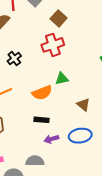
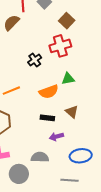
black cross: (14, 58) -> (35, 60), moved
brown triangle: (83, 105) -> (72, 112), moved
blue ellipse: (80, 136) -> (81, 156), moved

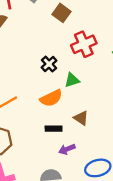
red cross: (60, 46) -> (84, 44), moved
black cross: (35, 60) -> (49, 64), moved

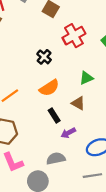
green triangle: (72, 80) -> (86, 78), moved
black rectangle: (54, 129) -> (54, 115), turned 64

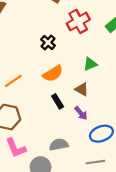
purple arrow: (68, 133) -> (81, 113), moved, turned -104

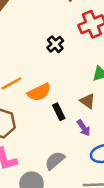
orange semicircle: (53, 74) -> (39, 92), moved
gray semicircle: (59, 145) -> (55, 161), turned -36

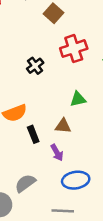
brown triangle: (88, 101) -> (63, 126), turned -35

